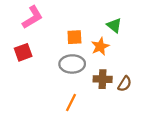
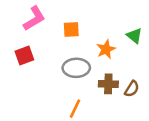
green triangle: (114, 25) -> (134, 36), moved
orange square: (74, 37) -> (71, 30), moved

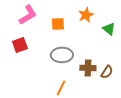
orange star: (106, 49) -> (86, 15), moved

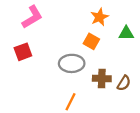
orange square: (58, 24) -> (91, 41), moved, turned 32
green triangle: (109, 29) -> (126, 33), turned -40

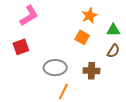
gray ellipse: (72, 63) -> (55, 68), moved
brown semicircle: (124, 83) -> (113, 51), moved

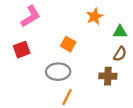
orange square: (82, 37) -> (68, 44), moved
brown cross: (92, 71) -> (108, 76), moved

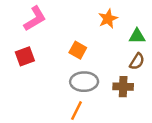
gray ellipse: (58, 72) -> (84, 82), moved

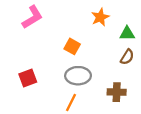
red square: (25, 56) -> (28, 78), moved
brown cross: (123, 87) -> (117, 92), moved

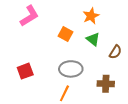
green triangle: (127, 34) -> (93, 39), moved, turned 40
orange square: (72, 46) -> (66, 34), moved

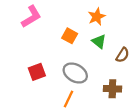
gray ellipse: (71, 69) -> (75, 73), turned 30
red square: (25, 71) -> (37, 72), moved

